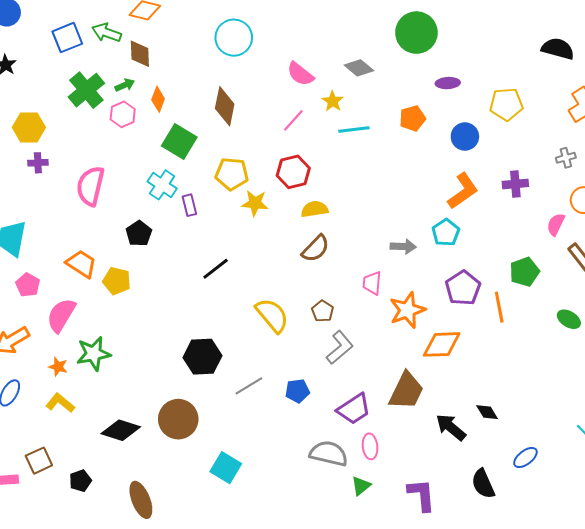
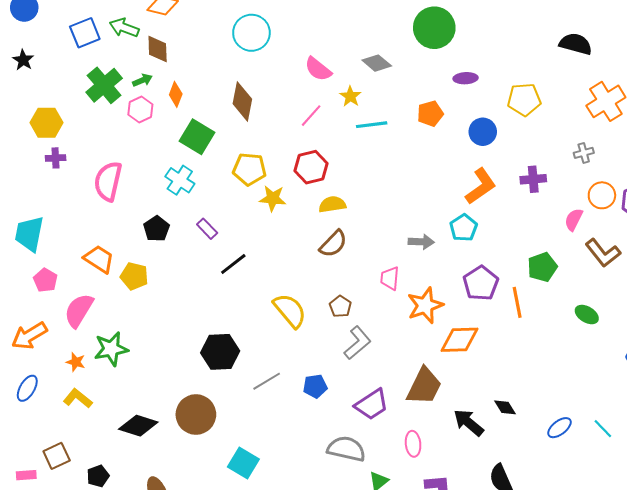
purple rectangle: (189, 205) -> (207, 229), moved, turned -30
pink ellipse: (370, 446) -> (413, 444), moved
blue ellipse: (525, 458) -> (559, 428), moved

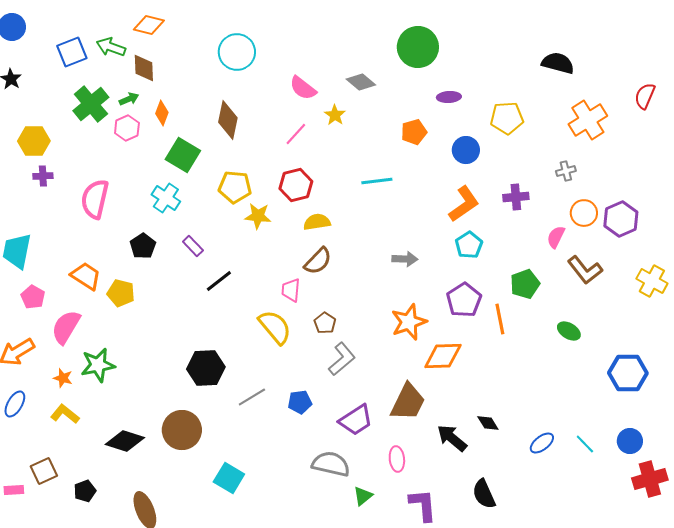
cyan line: (372, 125) -> (377, 181), moved
cyan pentagon: (464, 228) -> (469, 245), moved
pink trapezoid: (390, 278) -> (291, 290), moved

